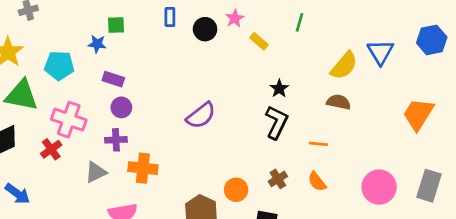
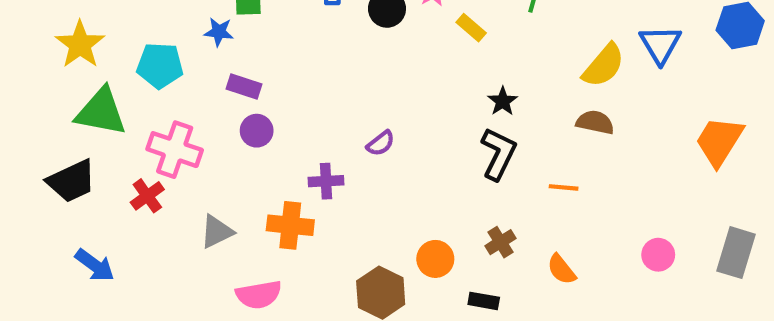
purple semicircle: (201, 116) -> (381, 143), size x0.6
purple cross: (116, 140) -> (326, 181), moved
orange semicircle: (317, 182) -> (561, 269), moved
pink circle: (379, 187) -> (658, 255), size x0.6

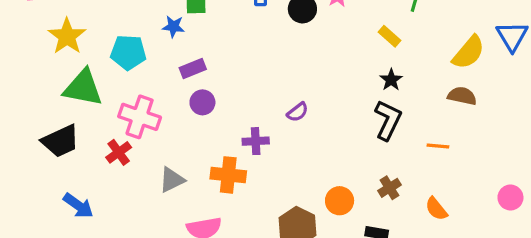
yellow rectangle: (471, 28) -> (390, 36), moved
purple rectangle: (244, 87) -> (193, 69), turned -40

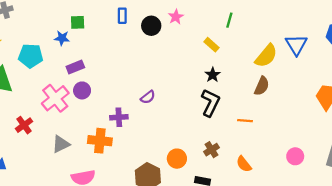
brown semicircle: (462, 96) -> (262, 86), turned 102
pink cross: (140, 117) -> (55, 98), moved, turned 32

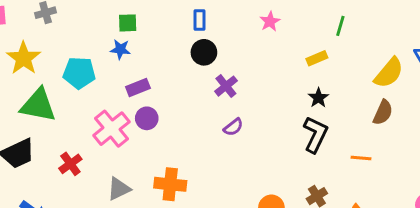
green square: (78, 22) -> (128, 23), moved
black circle: (151, 26) -> (204, 52), moved
yellow rectangle: (211, 45) -> (317, 58), turned -64
purple cross: (119, 117) -> (226, 86), moved, turned -36

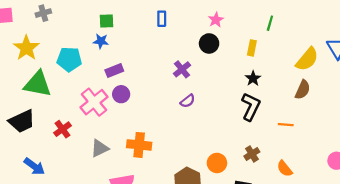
black circle: (204, 52) -> (209, 43), moved
yellow rectangle: (317, 58) -> (252, 48), turned -56

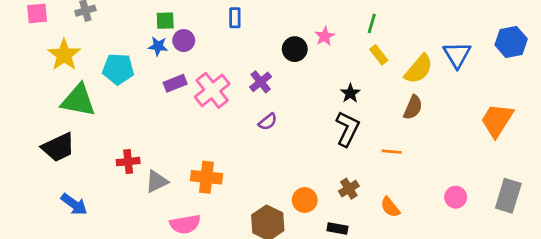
pink star: (216, 20) -> (325, 36), moved
yellow rectangle: (252, 48) -> (379, 55), moved, turned -49
purple circle: (121, 94) -> (184, 41), moved
pink cross: (94, 102) -> (212, 90), moved
red cross: (62, 129) -> (128, 162), moved, turned 30

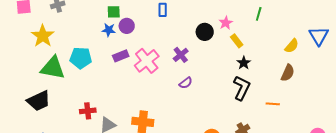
yellow rectangle: (379, 55) -> (237, 41), moved
cyan pentagon: (118, 69) -> (81, 58), moved
yellow semicircle: (419, 69) -> (292, 46), size x0.7

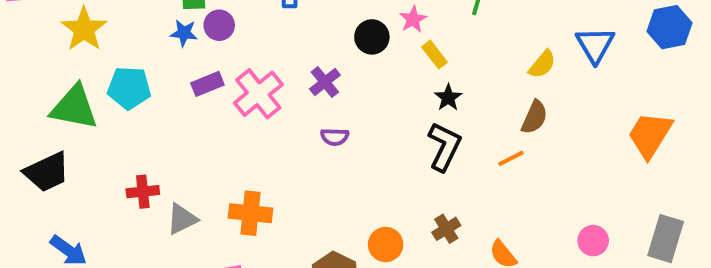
yellow star: (43, 36) -> (84, 29), moved
purple semicircle: (186, 83) -> (335, 137), turned 40
orange line: (273, 104) -> (511, 158), moved, turned -32

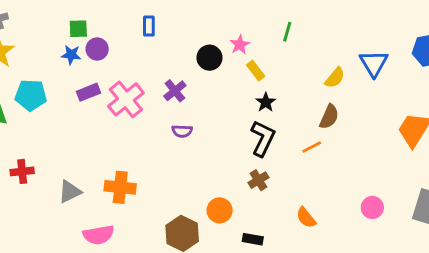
red cross: (143, 192) -> (22, 171), moved
brown cross: (446, 229) -> (258, 180), moved

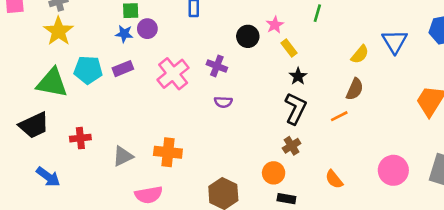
purple cross: (175, 91) -> (217, 66), turned -30
purple rectangle: (88, 92) -> (123, 69), moved
pink circle: (372, 207) -> (393, 170), size x1.5
orange circle: (220, 210) -> (274, 173), moved

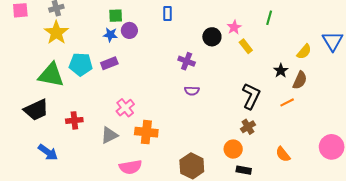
pink cross: (173, 74) -> (125, 108), moved, size x0.7
black star: (298, 76) -> (281, 71), moved

